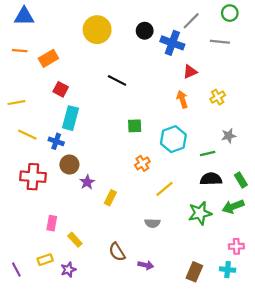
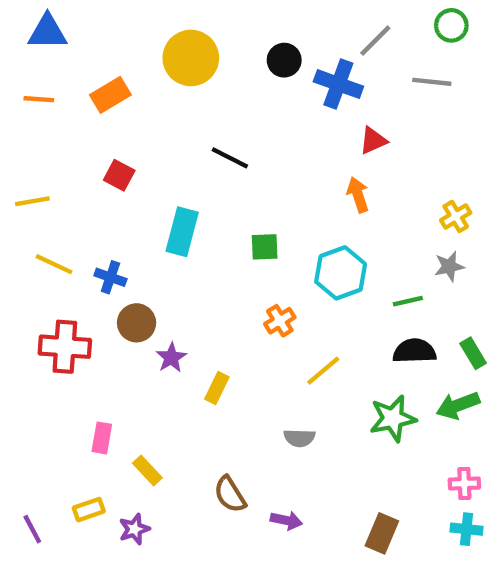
orange rectangle: (48, 58) -> (110, 95), moved
yellow cross: (218, 97) -> (456, 216), moved
cyan rectangle: (71, 118) -> (182, 232), moved
cyan cross: (228, 270) -> (467, 529), moved

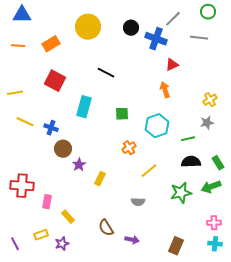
red square: (119, 175) -> (55, 81), size x1.5
red cross: (65, 347) -> (22, 186), moved

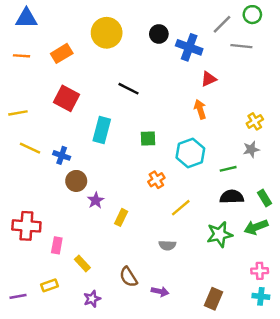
gray line: (173, 19) -> (222, 24), moved
purple line: (15, 244) -> (18, 296), turned -72
purple star: (62, 244) -> (92, 299), moved

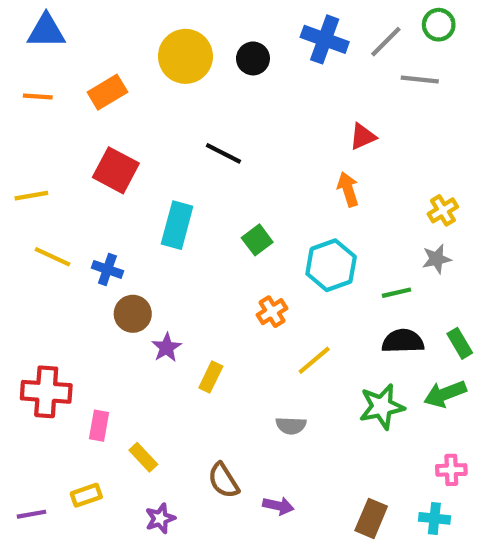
black circle: (159, 34) -> (253, 58), moved
blue cross: (189, 47) -> (325, 39), moved
green square: (148, 138) -> (257, 240), turned -35
cyan cross: (261, 296) -> (434, 518), moved

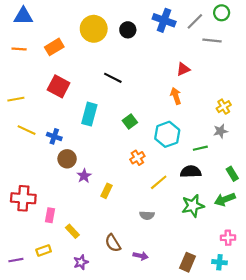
black semicircle: (403, 341) -> (191, 172), moved

